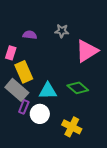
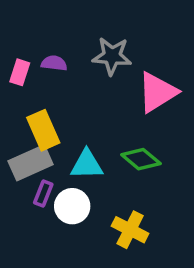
gray star: (62, 31) -> (112, 56), size x1.5
pink rectangle: (11, 53) -> (20, 72), moved
gray rectangle: (17, 90) -> (31, 163), turned -65

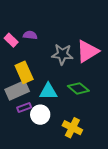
gray star: (112, 56) -> (62, 54), moved
pink rectangle: (20, 72) -> (11, 40), turned -64
purple rectangle: (43, 194) -> (24, 108), turned 48

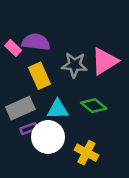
purple semicircle: (30, 35) -> (36, 42), size x1.6
yellow rectangle: (24, 72) -> (40, 76), moved
white circle: (40, 115) -> (48, 137), size x1.4

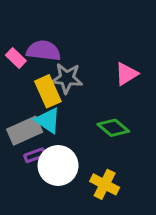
pink triangle: (105, 61) -> (126, 74), size x0.7
gray star: (74, 65) -> (67, 78), moved
cyan triangle: (58, 109) -> (48, 120), moved, turned 35

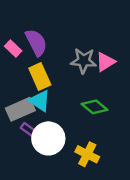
purple semicircle: (44, 51) -> (36, 42), turned 56
gray star: (67, 78) -> (84, 61), moved
purple rectangle: (35, 155) -> (29, 130), turned 56

